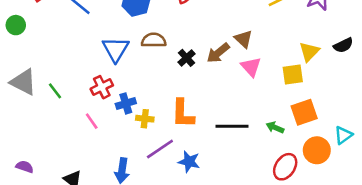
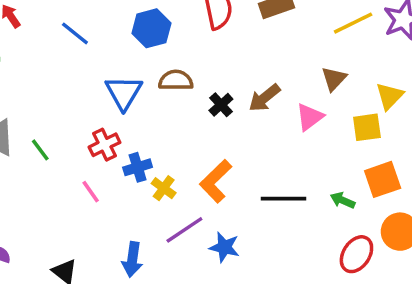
brown triangle: (243, 39) -> (334, 79), moved, turned 30
pink triangle: (251, 67) -> (310, 117), turned 35
orange L-shape: (183, 114) -> (216, 181), turned 44
yellow cross: (145, 119) -> (164, 188), turned 30

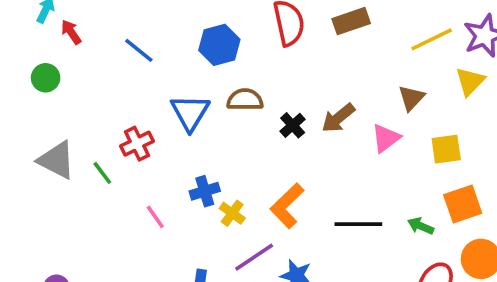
yellow triangle: (390, 96) -> (470, 81), moved
red cross: (105, 145) -> (137, 144), moved

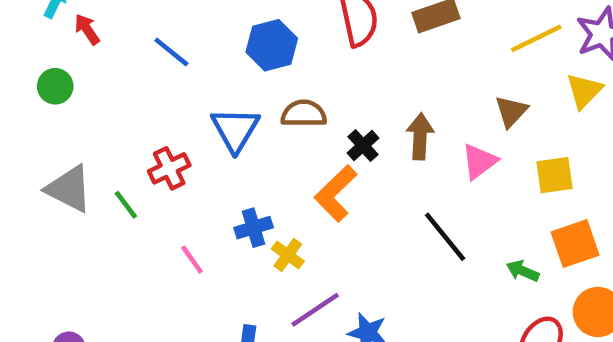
brown arrow: (338, 118) -> (420, 136), turned 132
orange L-shape: (287, 206) -> (336, 193), moved
black line: (358, 224) -> (445, 237), moved, turned 51

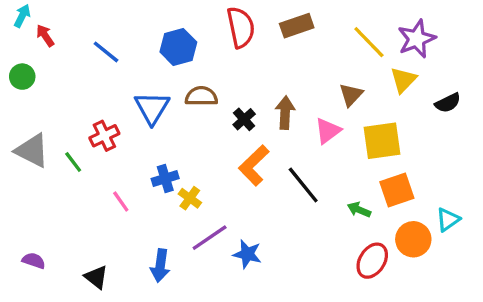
yellow line: (536, 38) -> (369, 42), turned 72
yellow square: (555, 175) -> (382, 141), size x1.4
orange L-shape: (336, 193) -> (254, 165), moved

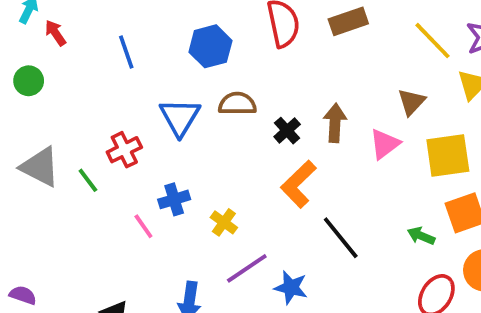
blue line: (106, 52) -> (126, 52), turned 32
blue cross: (165, 178) -> (174, 199), moved
black line: (303, 185) -> (341, 238), moved
purple semicircle: (34, 261) -> (23, 295), moved

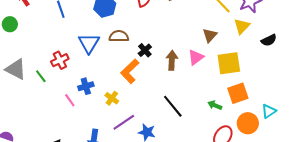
brown arrow: (335, 123) -> (172, 60), moved
orange L-shape: (299, 184) -> (130, 71), moved

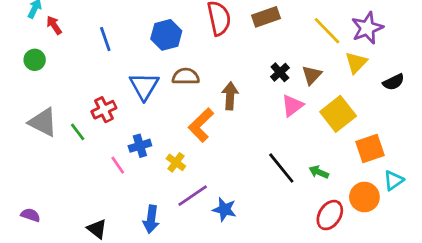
black cross: (145, 50) -> (280, 72), moved
brown arrow: (172, 60) -> (230, 96), moved
yellow square: (229, 63) -> (338, 114), turned -30
orange square: (238, 93) -> (370, 149), moved
black line: (173, 106) -> (281, 168), moved

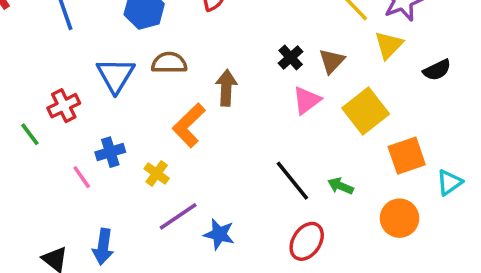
cyan triangle: (394, 180) -> (450, 182), moved
red ellipse: (330, 215) -> (307, 241), moved
blue arrow: (151, 219) -> (103, 247), moved

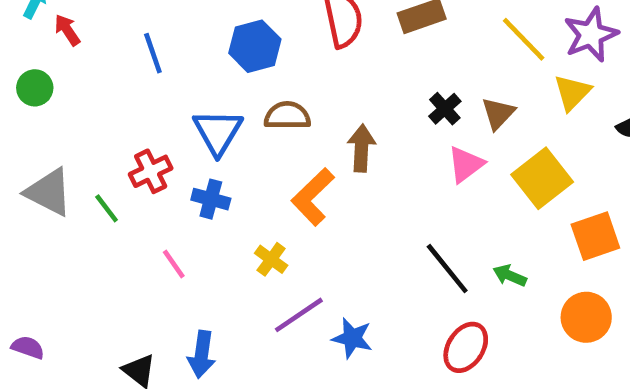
blue cross: (110, 152) -> (211, 199), moved, turned 32

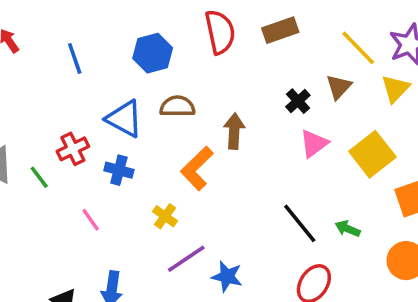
brown triangle: (498, 113) -> (339, 87), moved
blue triangle: (218, 132) -> (124, 119), turned -33

